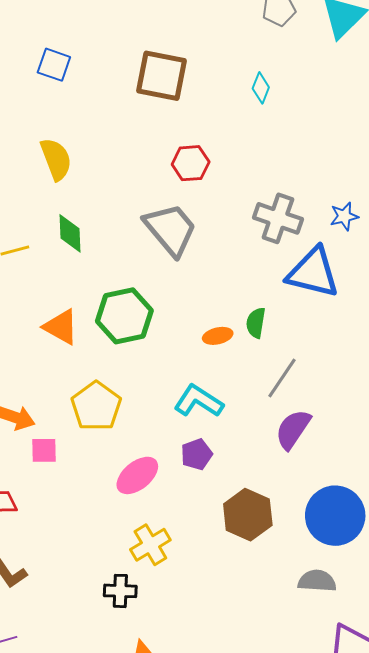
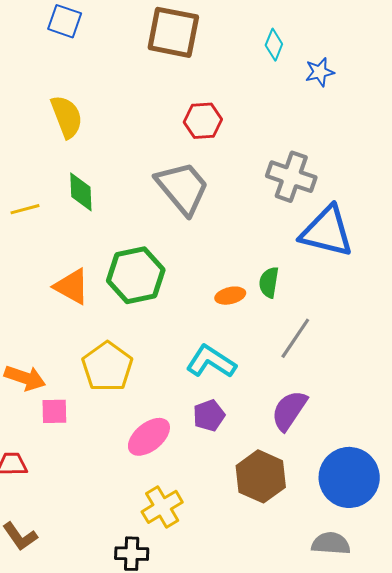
blue star: (344, 216) -> (320, 72), moved
purple semicircle: (293, 429) -> (289, 410), moved

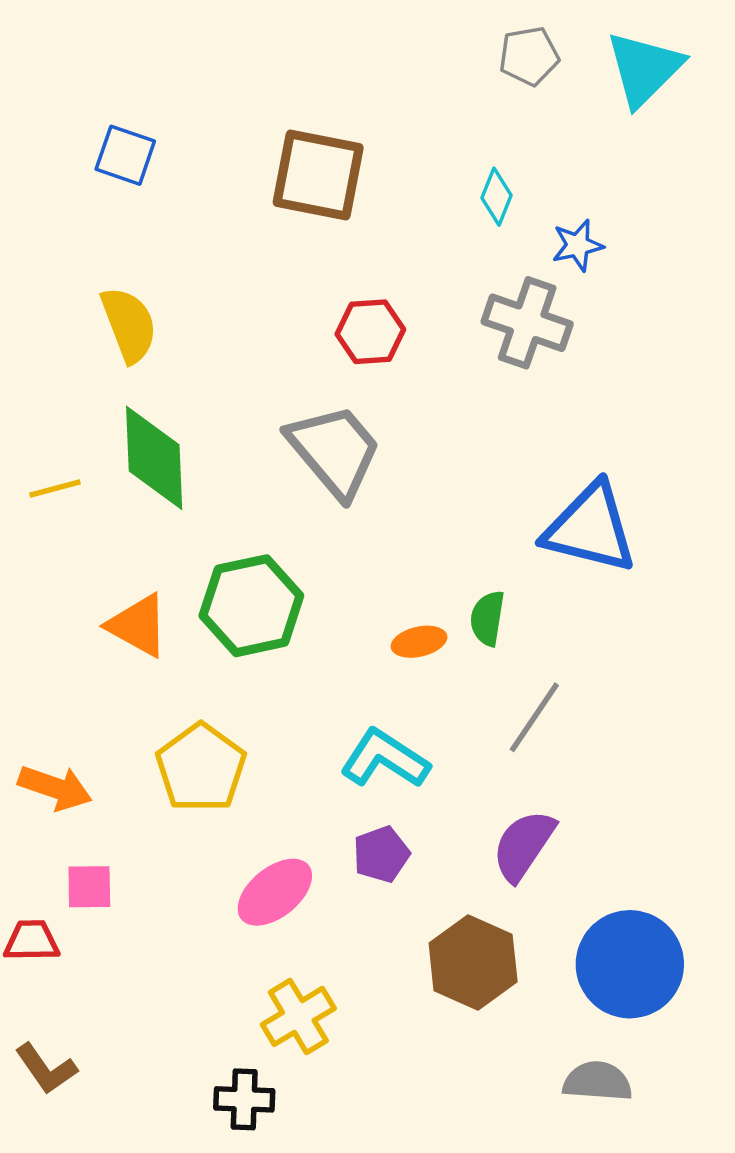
gray cross: (291, 177) -> (527, 323), moved
green diamond: (81, 192) -> (154, 458), size x1.5
pink square: (54, 411) -> (89, 887), moved

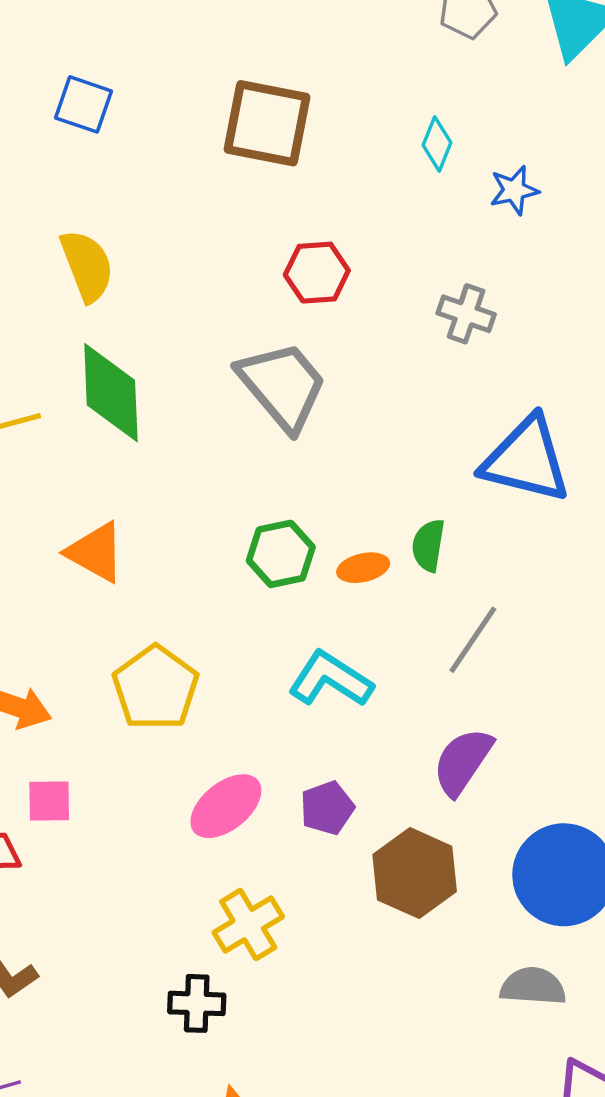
gray cross: (527, 323) -> (466, 314), moved, size x0.7
green hexagon: (251, 606) -> (281, 554), moved, size x0.7
purple pentagon: (381, 854) -> (327, 808), moved

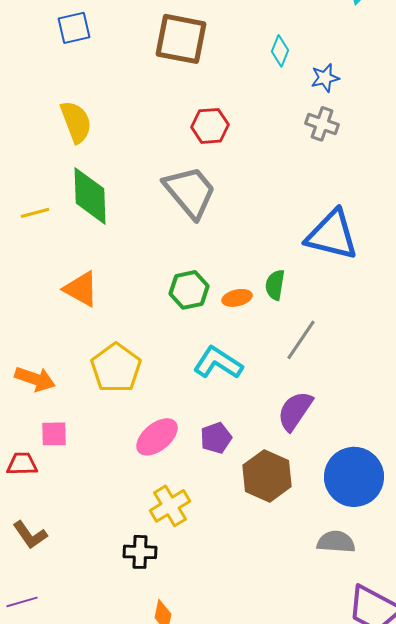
blue square: (84, 104) -> (74, 28), turned -32
gray cross: (466, 314) -> (322, 124), moved

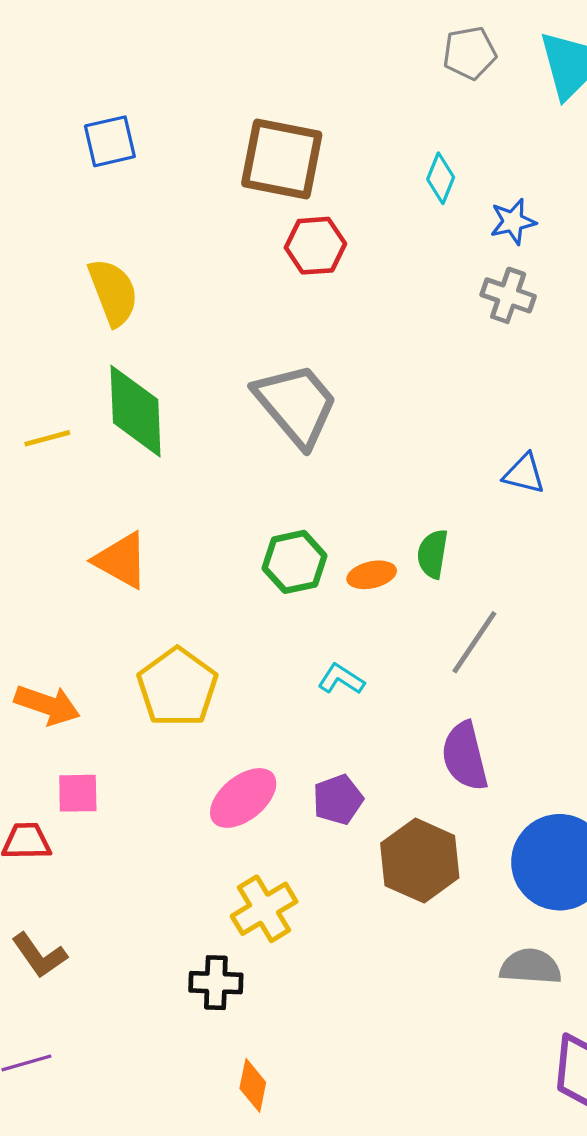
red hexagon: (210, 126) -> (315, 246), moved
blue triangle: (332, 235) -> (524, 474), size x0.5
cyan L-shape: (218, 363) -> (341, 679), size x0.6
purple semicircle: (295, 411) -> (465, 756), turned -48

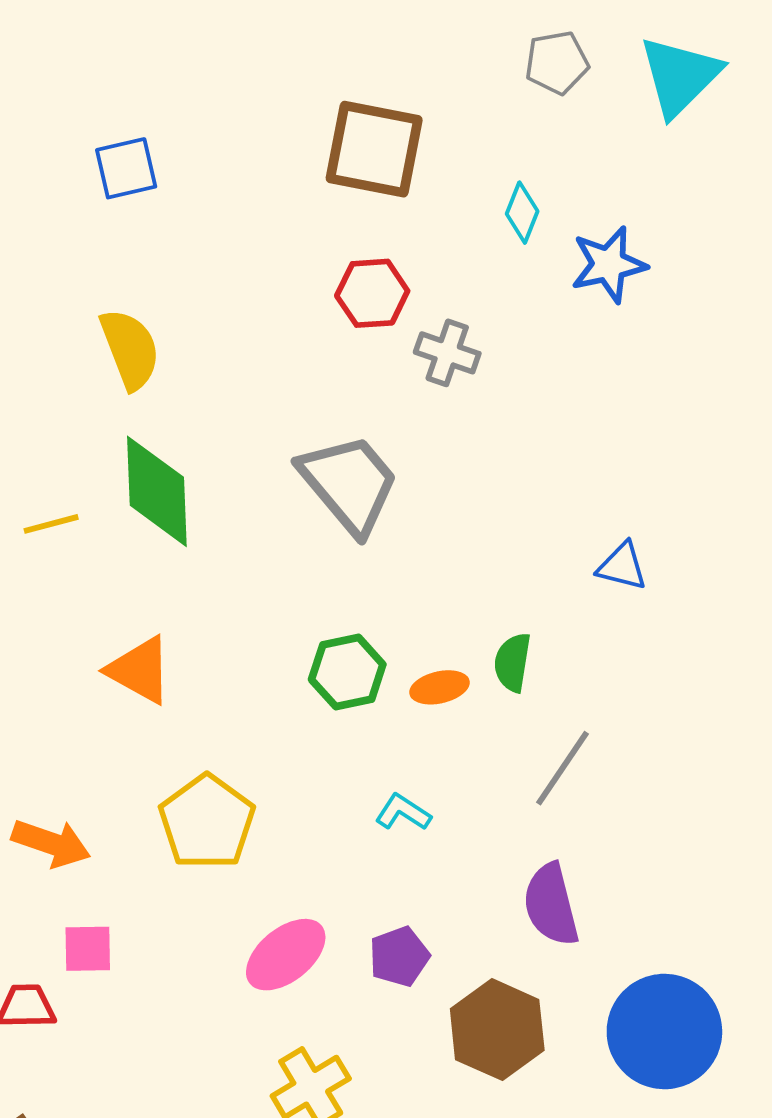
brown square: (282, 159) -> (374, 149), moved
blue star: (513, 222) -> (609, 264), size x1.4
gray cross: (508, 295) -> (447, 353), moved

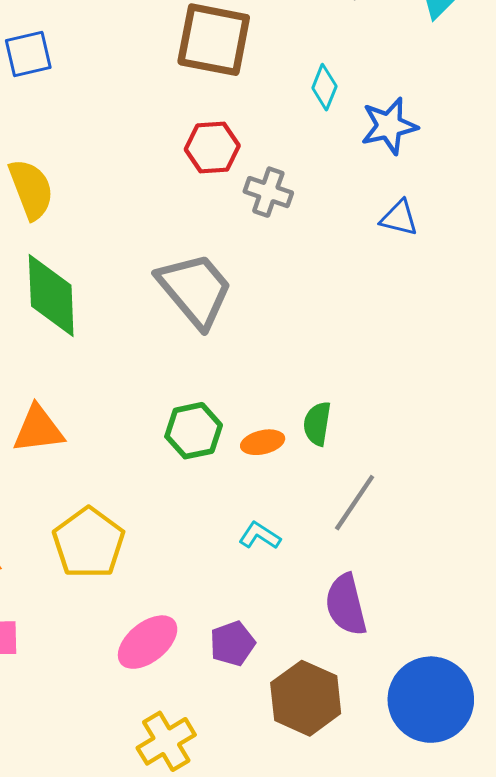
blue triangle: (622, 566) -> (399, 218), moved
orange triangle: (140, 670) -> (38, 429), turned -36
cyan L-shape: (403, 812) -> (260, 536), moved

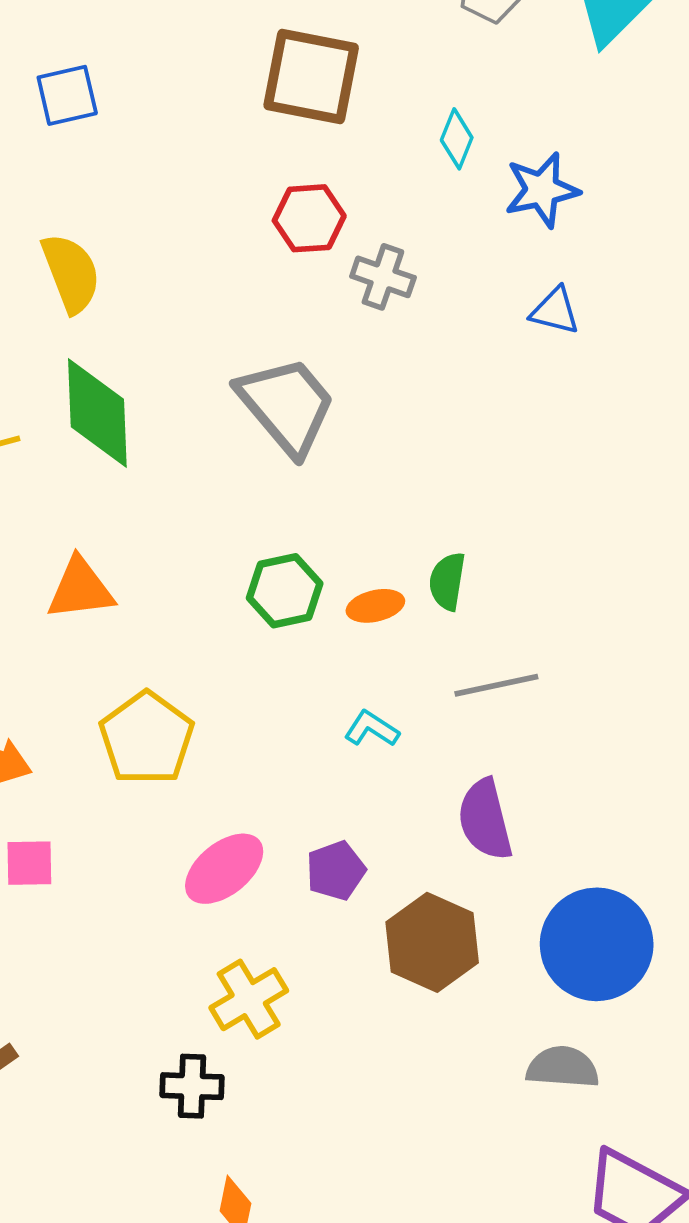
gray line: (355, 503) -> (496, 685), turned 44

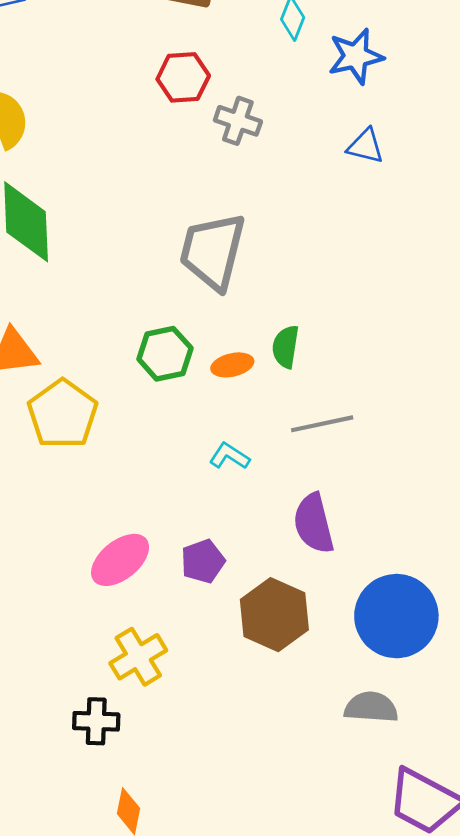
gray trapezoid: (287, 405) -> (213, 251), moved, turned -126
yellow pentagon: (147, 738) -> (63, 414), moved

